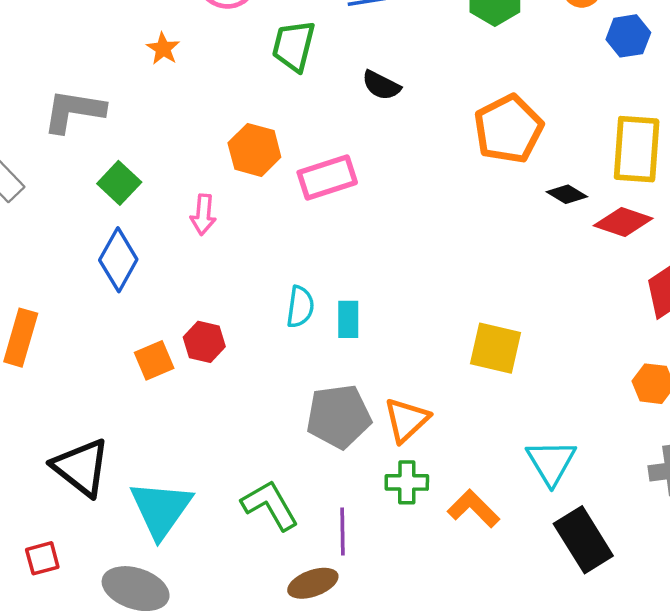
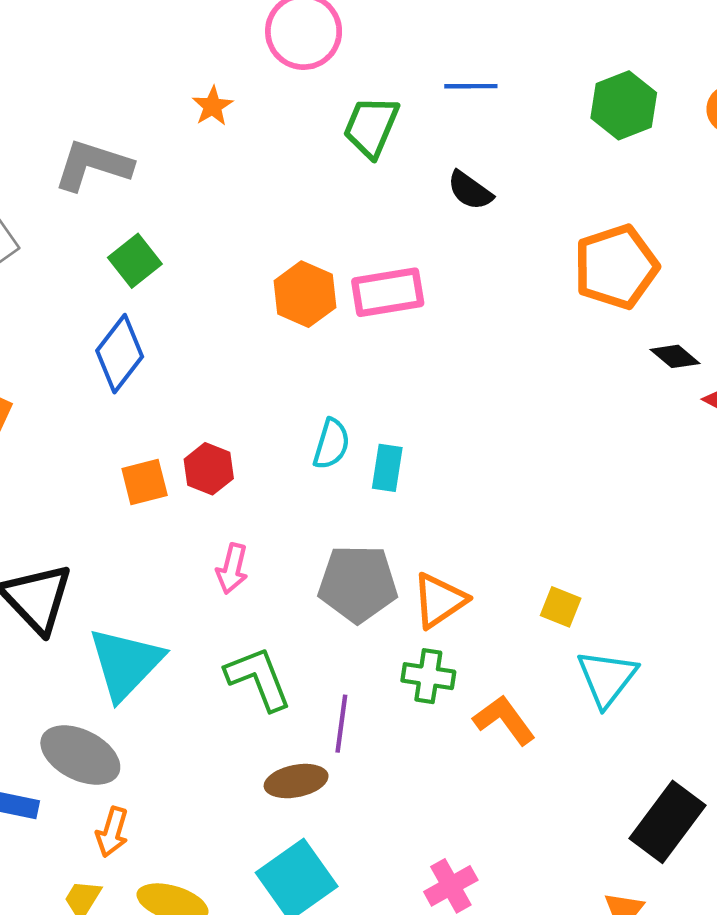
orange hexagon: (254, 150) -> (305, 294), moved
pink arrow: (203, 215) -> (232, 569), moved
yellow square: (495, 348) -> (561, 607), moved, size x0.6
black rectangle: (583, 540) -> (667, 822), moved, turned 60

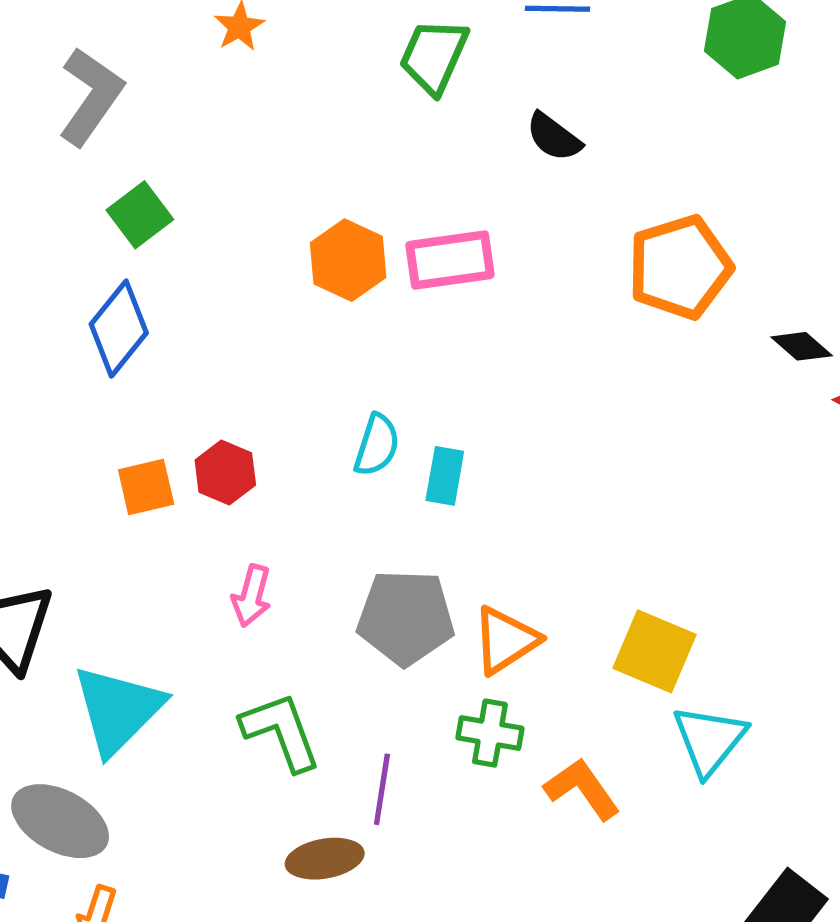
gray L-shape: (93, 165) -> (91, 96), turned 106
orange pentagon: (616, 267) -> (680, 267), moved
yellow square: (561, 607) -> (655, 651), size x1.6

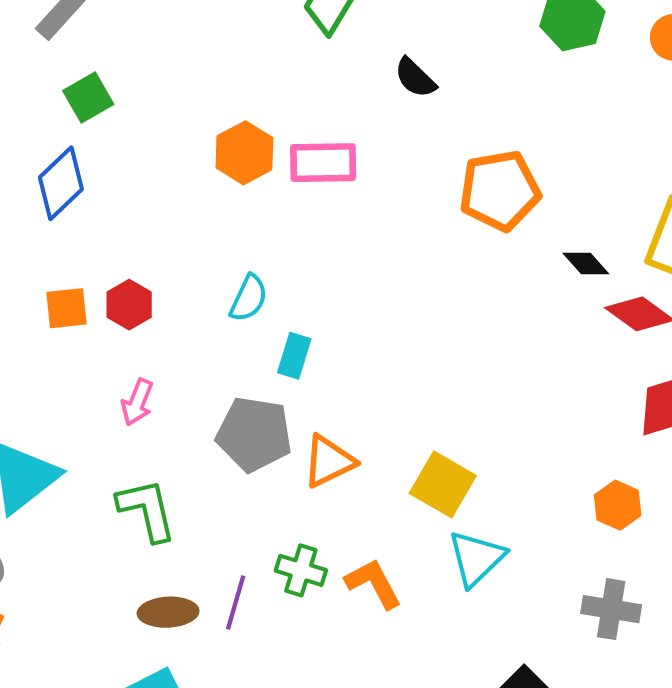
cyan rectangle: (445, 476) -> (294, 356), moved
green cross: (490, 733) -> (301, 570), moved
purple line: (382, 789) -> (236, 602), moved

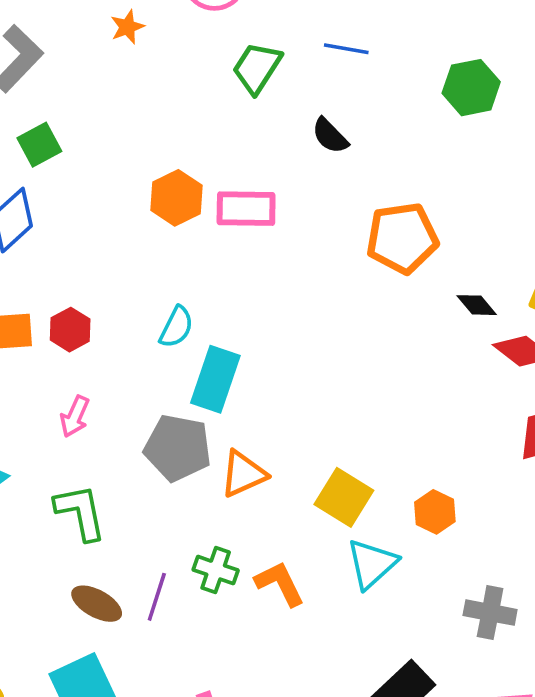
cyan rectangle: (294, 356) -> (215, 379), size x1.6
orange hexagon: (618, 505) -> (435, 512), moved
brown ellipse: (168, 612) -> (97, 604), turned 30

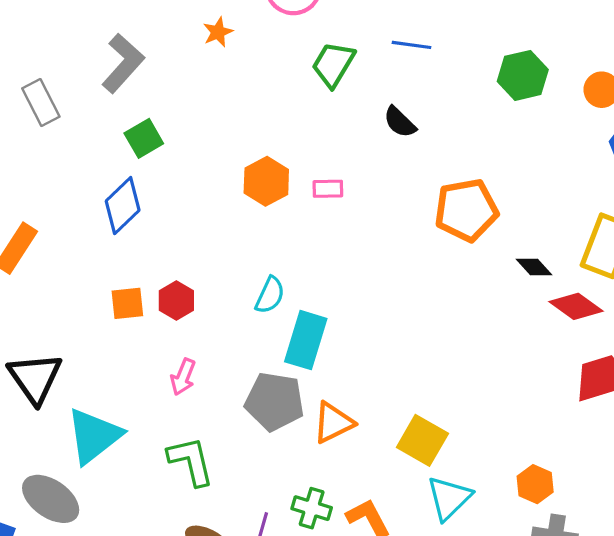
pink rectangle: (246, 209) -> (328, 189), size x0.6
orange hexagon: (435, 512) -> (535, 484), moved

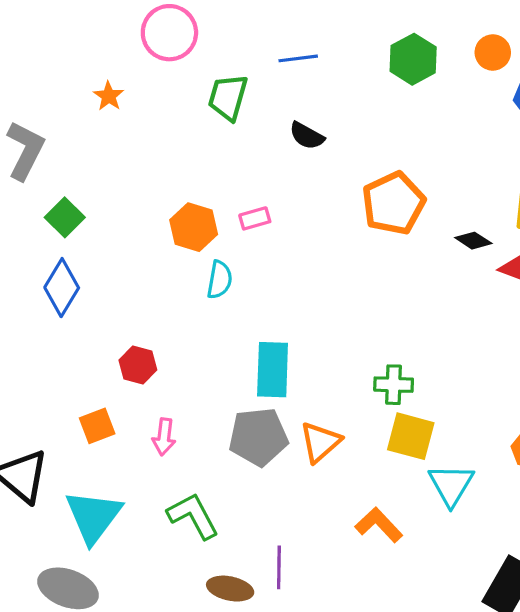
cyan semicircle: (270, 295) -> (220, 280), moved
orange square: (127, 303) -> (97, 426), moved
green cross: (312, 508) -> (394, 385), moved

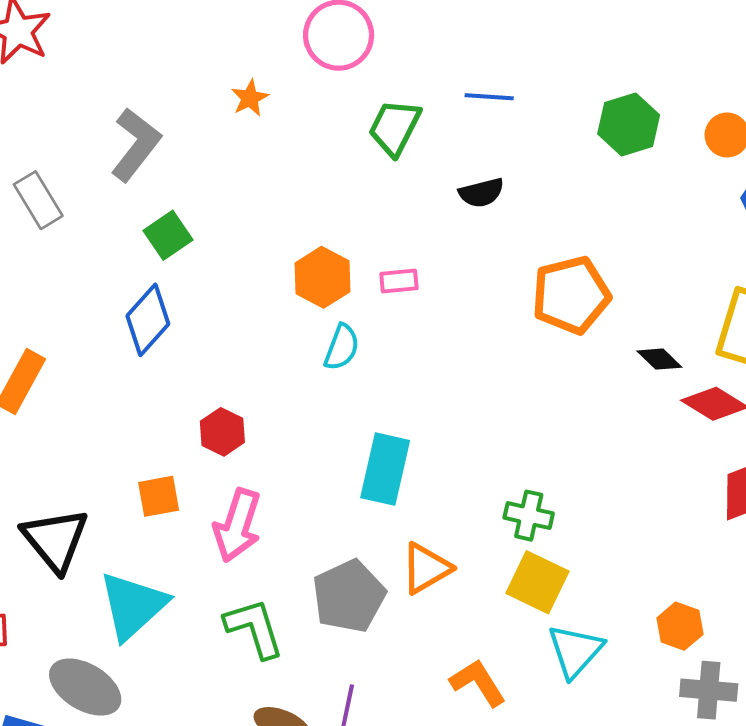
black semicircle: (307, 136) -> (481, 193), turned -54
pink arrow: (164, 437) -> (237, 525), size x1.6
gray pentagon: (258, 437) -> (349, 596), moved, turned -30

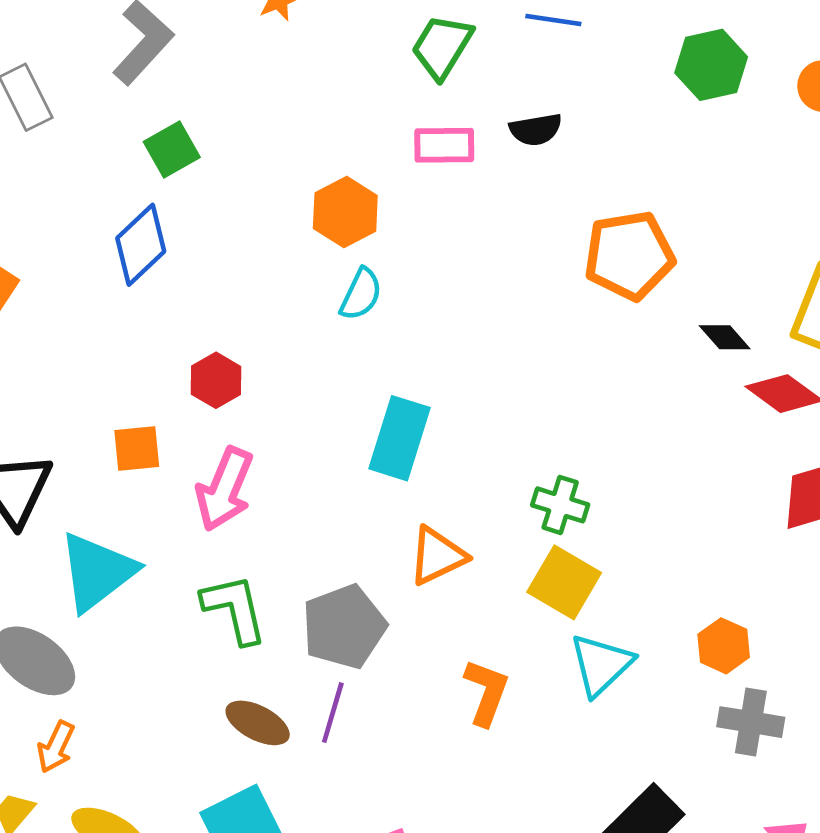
pink rectangle: (399, 281) -> (444, 145), moved, size x1.4
gray pentagon: (349, 596) -> (344, 627), moved
orange L-shape: (478, 683) -> (486, 692), turned 48

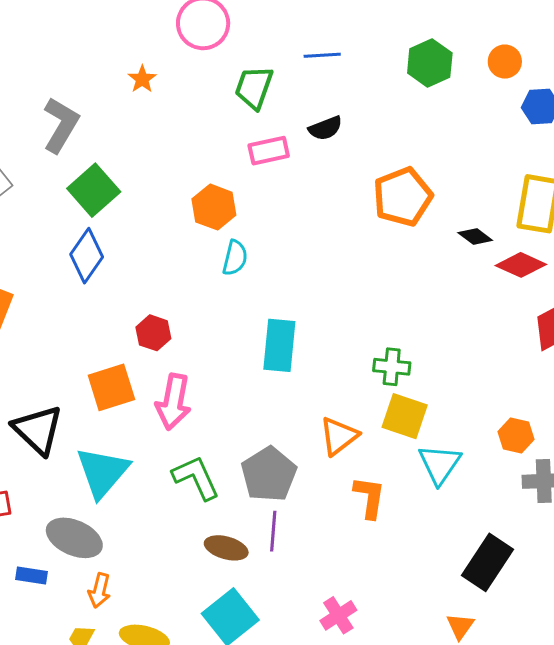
green square: (172, 150) -> (94, 190), size x1.4
orange square: (137, 449) -> (111, 387), size x1.4
orange triangle: (437, 556) -> (339, 436), moved

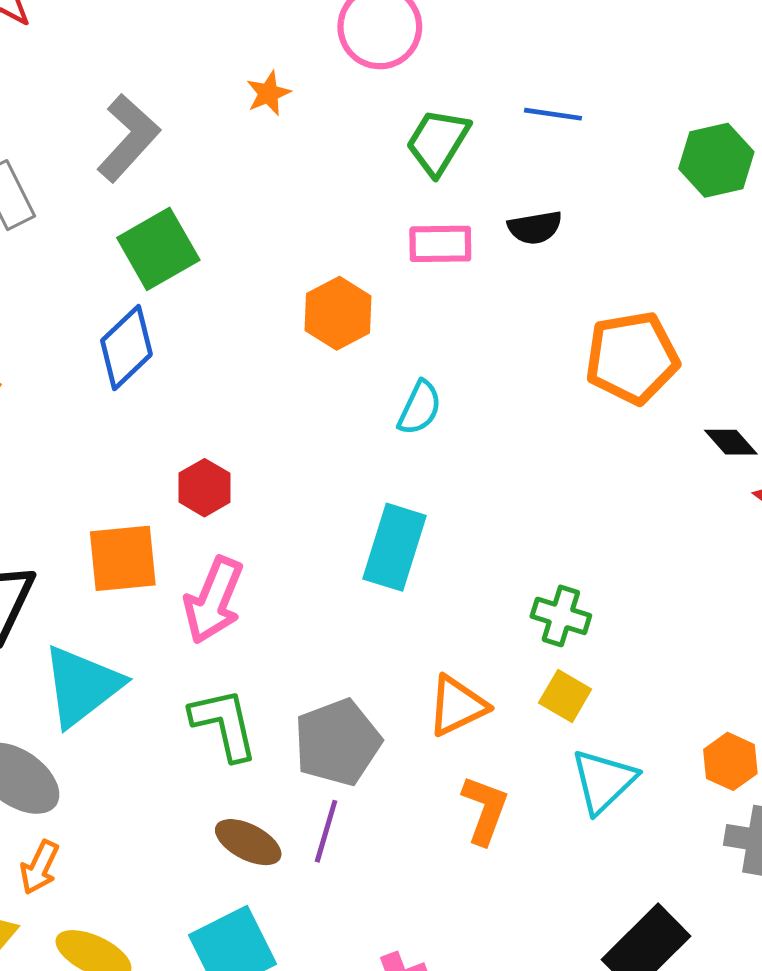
cyan semicircle: (235, 258) -> (420, 408), moved
yellow square: (405, 416) -> (565, 696), size x0.7

